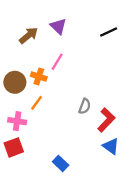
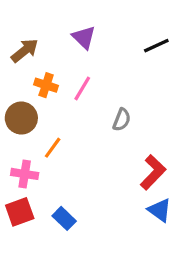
brown arrow: (29, 35) -> (25, 51), moved
orange cross: (39, 77) -> (46, 85), moved
gray semicircle: (85, 106) -> (122, 120), moved
blue rectangle: (61, 163) -> (64, 218), moved

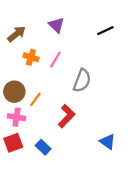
brown circle: (21, 118) -> (14, 92), moved
gray semicircle: (122, 120) -> (82, 81), size x1.5
red L-shape: (153, 172) -> (66, 116), moved

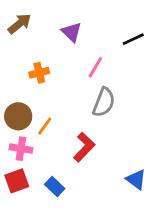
brown arrow: (17, 34) -> (20, 24), moved
orange cross: (31, 57) -> (39, 73), turned -32
pink line: (55, 59) -> (95, 67), moved

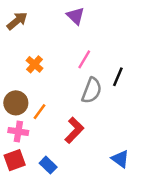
purple triangle: (72, 32) -> (76, 16), moved
black line: (133, 39) -> (118, 77), moved, turned -42
orange cross: (39, 73) -> (34, 64), turned -35

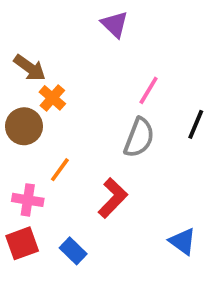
brown arrow: (17, 21) -> (30, 68), moved, turned 75
pink line: (84, 59) -> (149, 90), moved
black line: (118, 77) -> (196, 124), moved
brown circle: (16, 103) -> (24, 126), moved

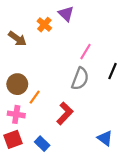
orange cross: (52, 98) -> (44, 25), moved
brown circle: (24, 126) -> (17, 84), moved

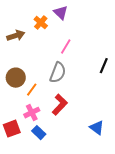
brown arrow: (17, 39) -> (16, 36), turned -54
pink line: (86, 52) -> (66, 47), moved
gray semicircle: (80, 79) -> (58, 73), moved
pink cross: (16, 114) -> (32, 113), moved, turned -35

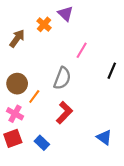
brown arrow: (16, 36) -> (17, 38), turned -36
pink line: (66, 47) -> (82, 50), moved
pink cross: (32, 113) -> (15, 114), moved, turned -35

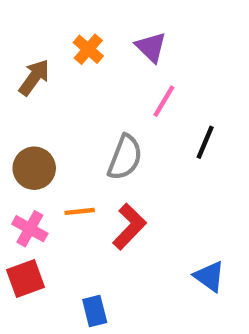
purple triangle: (65, 14) -> (151, 47), moved
black line: (112, 71) -> (205, 142), moved
orange line: (34, 96) -> (80, 211), moved, turned 48
blue rectangle: (42, 143) -> (95, 311), moved, turned 32

